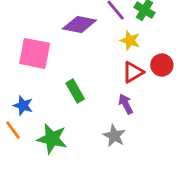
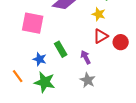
red circle: (162, 65) -> (121, 42), moved
purple arrow: (126, 104) -> (86, 57), moved
blue star: (23, 105) -> (40, 59), moved

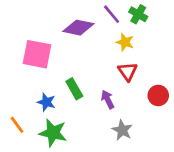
red triangle: (101, 36) -> (128, 71), turned -35
red circle: (121, 42) -> (158, 95), moved
gray star: (88, 80) -> (122, 130), moved

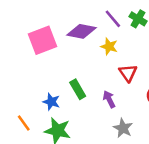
yellow star: (125, 42) -> (109, 46), moved
pink square: (37, 54) -> (43, 40), moved, turned -32

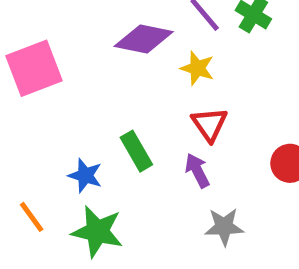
pink square: (43, 40) -> (34, 68), moved
red triangle: (128, 73) -> (209, 124), moved
gray star: (123, 128) -> (224, 227), turned -30

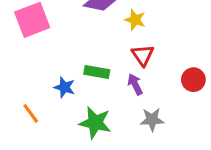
green rectangle: (136, 151) -> (97, 72), turned -50
green star: (97, 232) -> (95, 123), moved

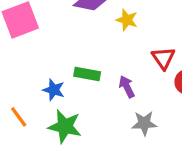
red triangle: (143, 55) -> (163, 58), moved
green star: (95, 123) -> (65, 126), moved

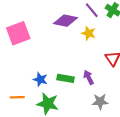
green rectangle: (87, 74) -> (65, 78), moved
orange line: (19, 117) -> (17, 97), turned -56

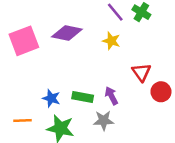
purple diamond: (65, 21) -> (67, 33), moved
gray star: (100, 101) -> (104, 120), moved

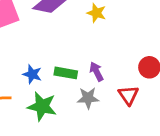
red triangle: (141, 72) -> (128, 95), moved

